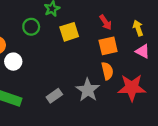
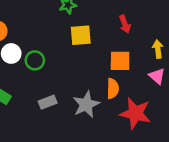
red arrow: (106, 22) -> (125, 24), moved
green circle: (31, 27) -> (35, 60), moved

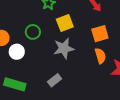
green circle: (35, 60) -> (33, 32), moved
gray star: (86, 104) -> (64, 48), moved, turned 30

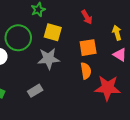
yellow square: (65, 23) -> (53, 32), turned 30
green circle: (33, 32) -> (18, 38), size x1.6

